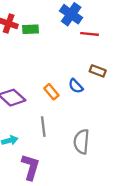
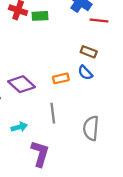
brown rectangle: (98, 71) -> (89, 52), moved
orange rectangle: (51, 92) -> (61, 78), turned -63

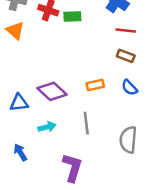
red line: (99, 21) -> (126, 30), moved
blue semicircle: (85, 73) -> (129, 88), moved
cyan arrow: (19, 127) -> (47, 127), moved

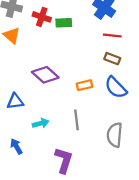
blue semicircle: (129, 88) -> (116, 87), size x1.5
purple diamond: (52, 91) -> (45, 75), moved

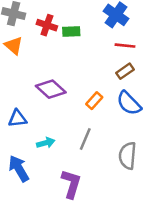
brown rectangle: (112, 59) -> (125, 71), turned -56
orange rectangle: (85, 85) -> (94, 101), turned -35
gray line: (76, 120) -> (85, 139), turned 30
blue arrow: (16, 146) -> (19, 168), size x1.5

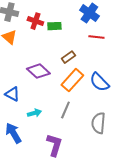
brown rectangle: (125, 71) -> (68, 57), moved
orange rectangle: (94, 101) -> (72, 80), size x1.6
blue triangle: (17, 119) -> (12, 94), turned 35

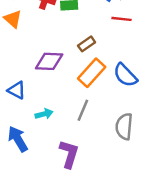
purple diamond: (38, 71) -> (49, 61), turned -40

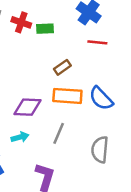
purple diamond: (49, 61) -> (28, 107), moved
orange rectangle: (92, 73) -> (67, 96), turned 52

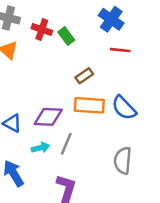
green rectangle: (45, 29) -> (66, 36), turned 56
gray line: (59, 133) -> (66, 144), moved

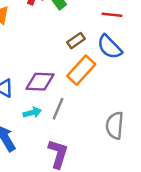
orange rectangle: (89, 105) -> (81, 70), turned -52
blue semicircle: (124, 108) -> (110, 47), moved

